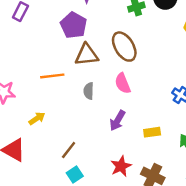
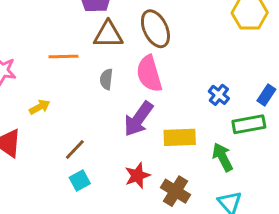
pink semicircle: (123, 83) -> (149, 74), size x1.4
purple arrow: (117, 121) -> (138, 119), size x1.4
yellow rectangle: (152, 132) -> (180, 137), size x1.5

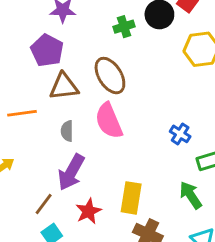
purple arrow: (138, 119) -> (71, 172), moved
yellow rectangle: (180, 137) -> (131, 198), moved, turned -72
red star: (137, 176) -> (88, 211), moved

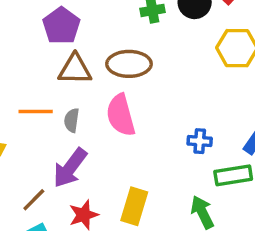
brown ellipse: (110, 76) -> (129, 64), turned -66
orange line: (22, 113) -> (36, 111), moved
blue cross: (180, 134) -> (200, 141), turned -36

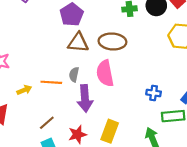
orange line: (36, 111) -> (51, 82), moved
purple arrow: (70, 168) -> (85, 98), moved, turned -45

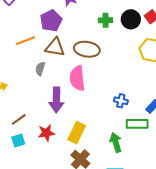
gray semicircle: (74, 74) -> (40, 69), moved
orange line: (51, 82) -> (25, 41), moved, turned -30

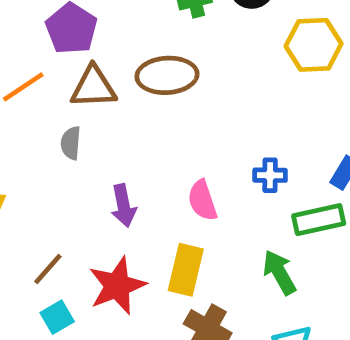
pink semicircle: (77, 78) -> (202, 200), moved, size x0.7
purple arrow: (56, 100) -> (123, 206), size x0.7
red star: (46, 133) -> (117, 286), size x1.4

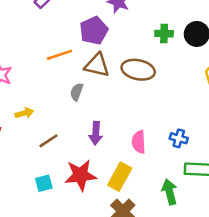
brown line: (48, 269) -> (48, 141), moved

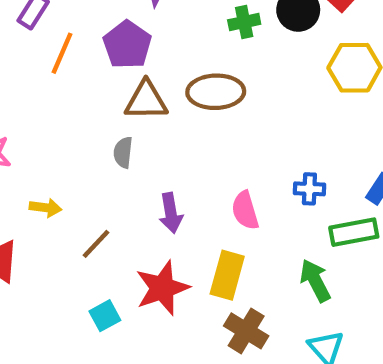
orange line: (59, 55) -> (62, 53), moved, turned -35
yellow arrow: (24, 113) -> (45, 208), turned 36

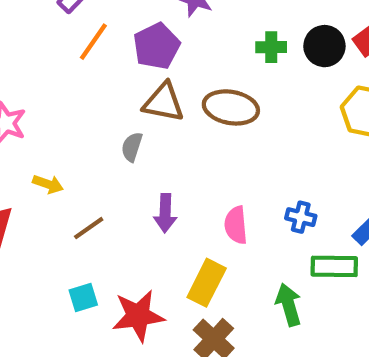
red star: (162, 288) -> (138, 316), moved

